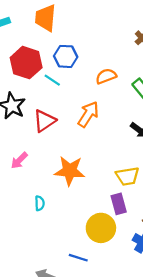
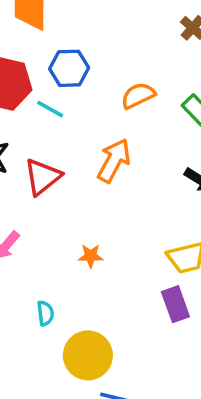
orange star: (70, 171) -> (91, 256), size x0.5
yellow circle: (101, 228) -> (88, 355), moved

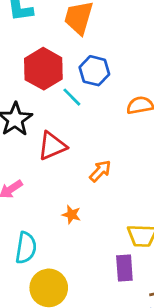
orange arrow: (114, 161) -> (100, 171), moved, size x0.7
cyan semicircle: (45, 313) -> (26, 248), size x1.6

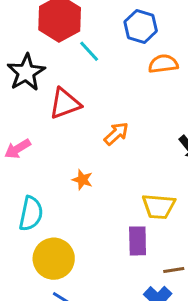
blue hexagon: (94, 71) -> (141, 26), moved

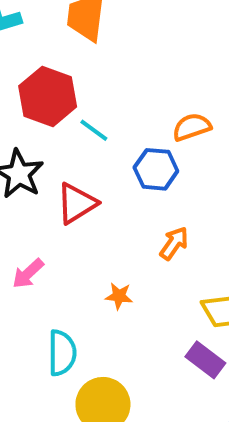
blue hexagon: (141, 26) -> (156, 169), moved
orange arrow: (116, 134) -> (174, 243), moved
purple rectangle: (138, 241) -> (205, 360), turned -40

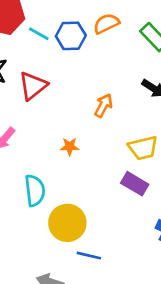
blue hexagon: (156, 169) -> (71, 36), moved

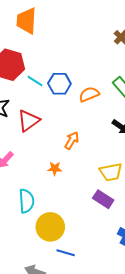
orange semicircle: (106, 24) -> (89, 94), moved
orange arrow: (103, 105) -> (72, 140), moved

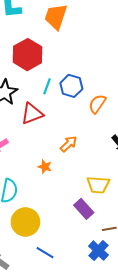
cyan line: (35, 81) -> (47, 86), moved, turned 63
orange semicircle: (89, 94) -> (97, 104), turned -48
blue line: (66, 253) -> (45, 253), moved

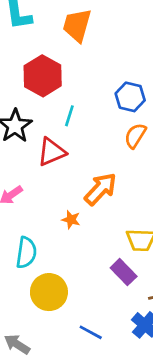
blue hexagon: (71, 86) -> (130, 97), moved
orange arrow: (69, 144) -> (100, 189), size x1.5
blue line: (45, 253) -> (91, 332), moved

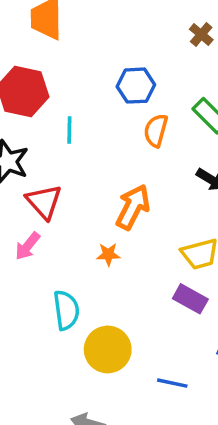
red triangle: (52, 152) -> (44, 202), moved, turned -32

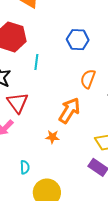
orange semicircle: (156, 130) -> (88, 79), moved
cyan semicircle: (66, 310) -> (25, 167), size x0.6

